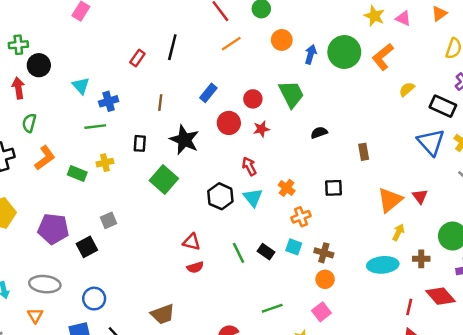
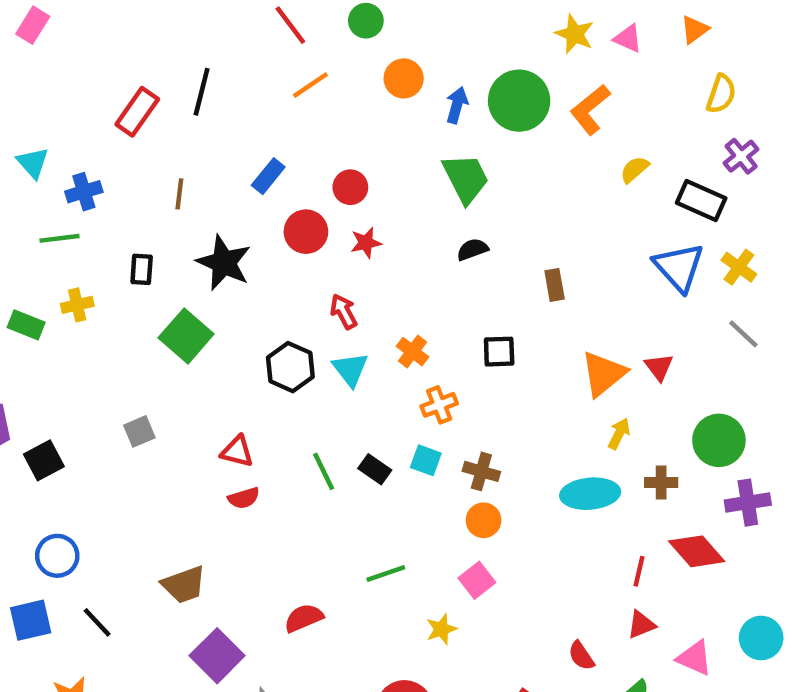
red rectangle: (137, 58) -> (137, 112), size x1.5
green trapezoid: (291, 94) -> (466, 178), moved
gray square: (109, 220) -> (139, 431), moved

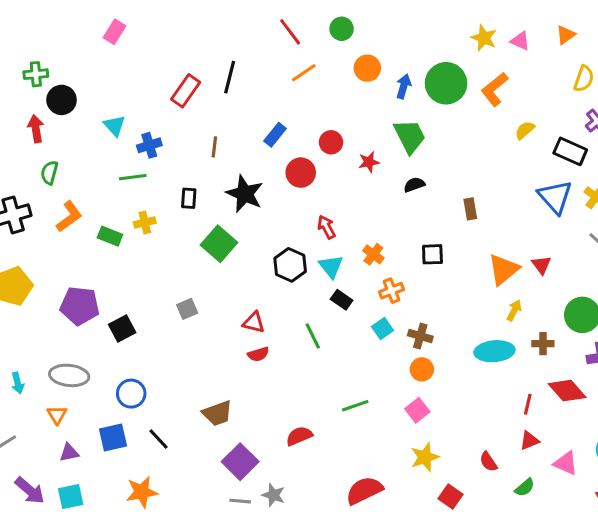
red star: (366, 243) -> (369, 162), moved
cyan square: (426, 460) -> (382, 328), turned 35
black rectangle: (375, 469) -> (342, 300), moved
yellow star: (441, 629) -> (425, 457), moved, size x1.4

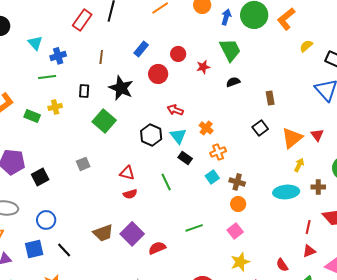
red arrow: (326, 227) -> (175, 110), turned -42
black square: (432, 254) -> (260, 128), moved, turned -35
purple square: (240, 462) -> (132, 234), moved

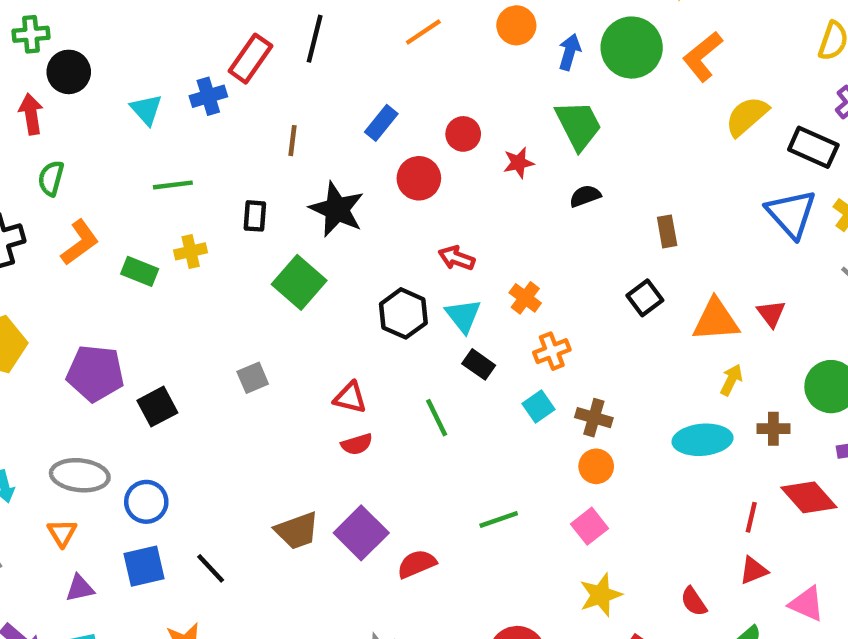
yellow semicircle: (306, 46) -> (747, 116), size x1.5
blue cross: (58, 56) -> (208, 96), moved
orange triangle: (292, 138) -> (716, 320), turned 35
blue circle: (46, 220) -> (146, 502), moved

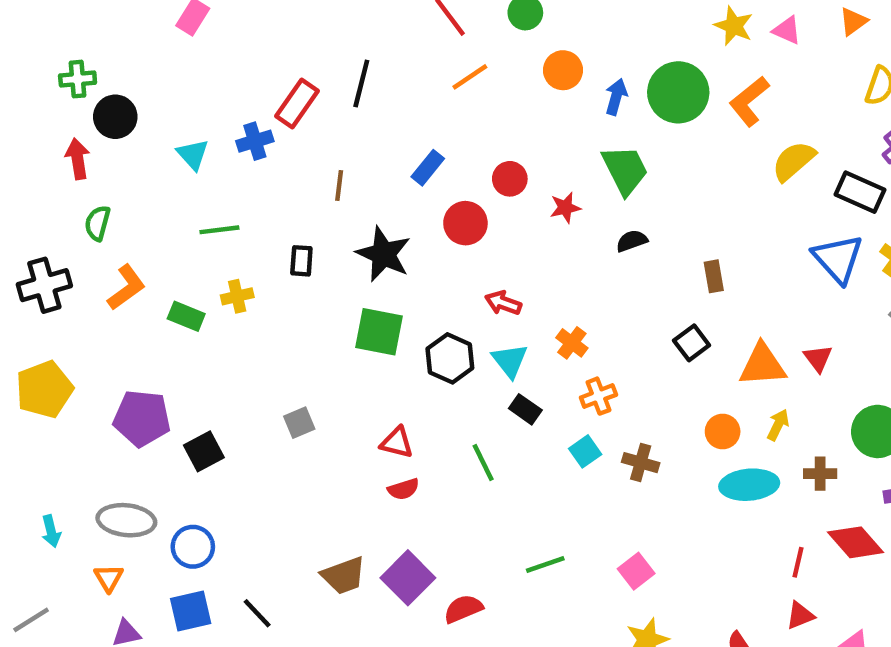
green square: (299, 282) -> (379, 332), moved, turned -30
orange circle: (596, 466) -> (723, 431), moved

